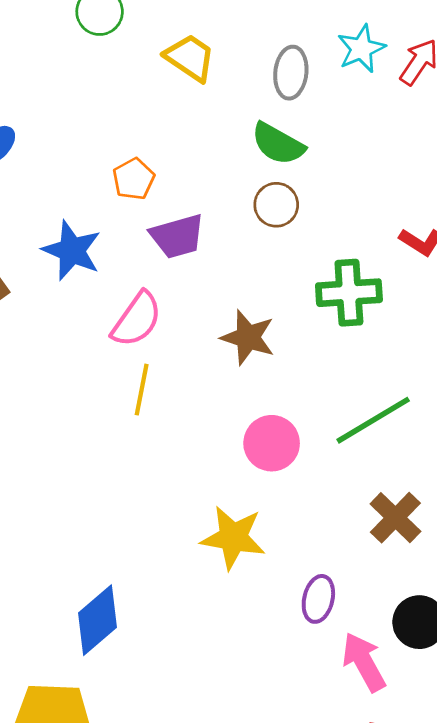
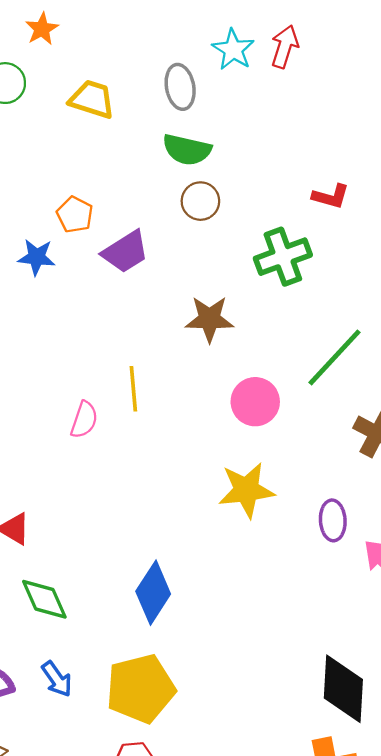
blue star: (72, 250) -> (37, 257), moved, size x0.7
pink semicircle: (137, 319) -> (84, 420), moved, size x0.7

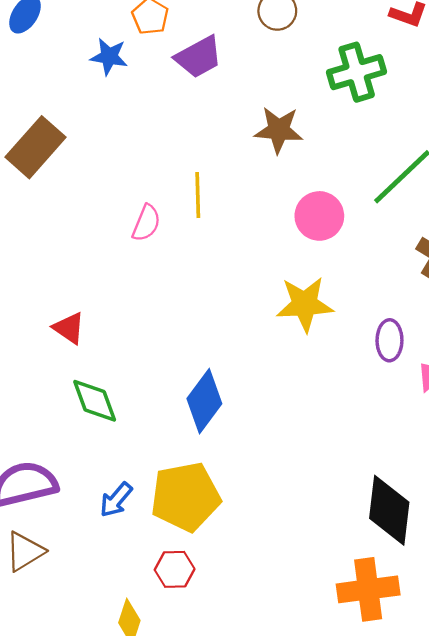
blue arrow: (57, 679) -> (116, 500), moved, turned 72

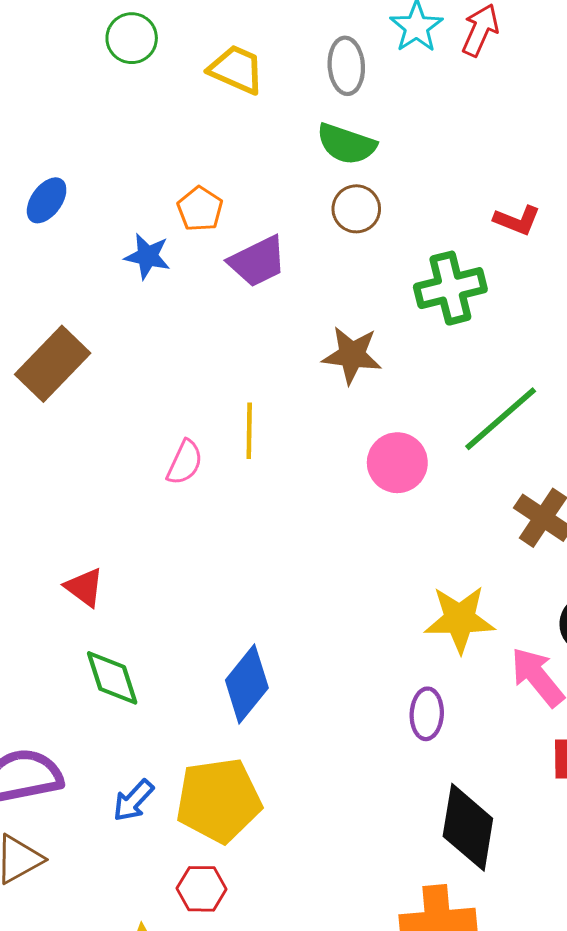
yellow star: (305, 304) -> (460, 619), moved
purple ellipse: (389, 340) -> (427, 714), moved

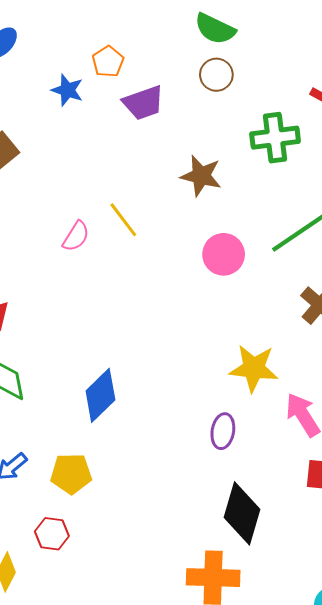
yellow line: (249, 431) -> (123, 220), turned -45
yellow pentagon: (219, 800) -> (71, 474), size x0.7

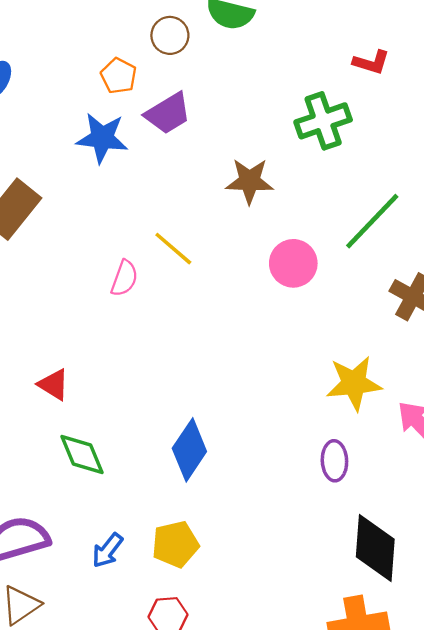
brown circle: (216, 75) -> (170, 35), moved
blue star: (67, 90) -> (102, 138), moved, size x1.4

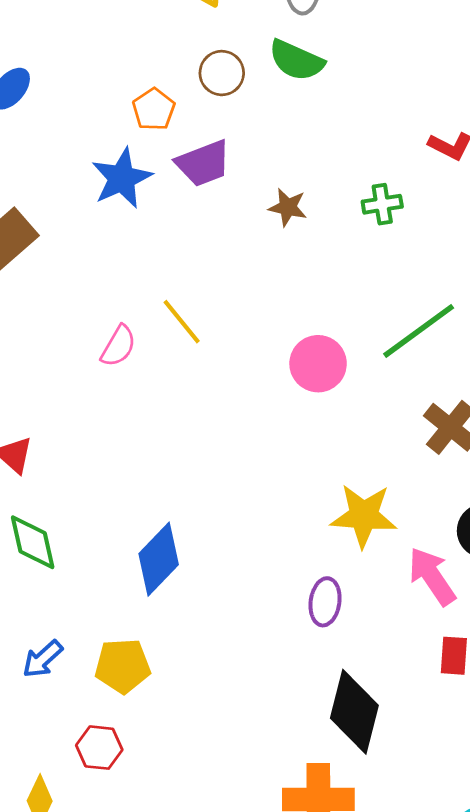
green cross: (323, 121) -> (382, 204), size x0.6
blue star: (102, 138) -> (122, 178), turned 30
brown star: (250, 181) -> (288, 207), moved, size x0.7

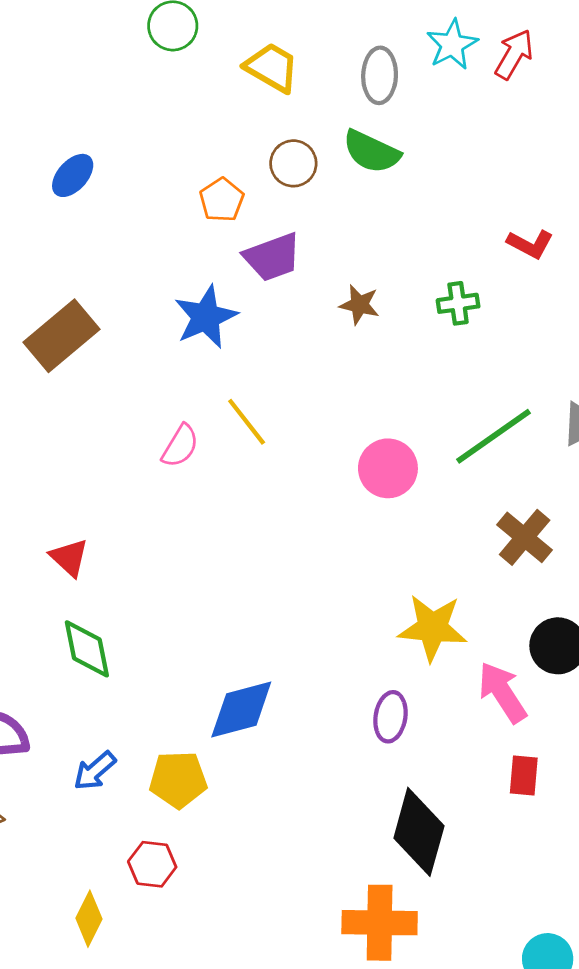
blue star: (122, 178) -> (206, 317), moved
blue diamond: (159, 559) -> (241, 709), moved, turned 30

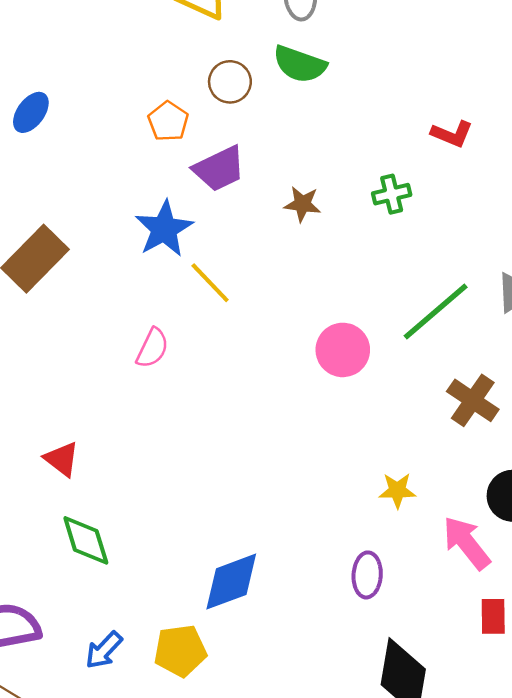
yellow line: (247, 422) -> (210, 283), moved
yellow star: (432, 628) -> (397, 490), size x0.6

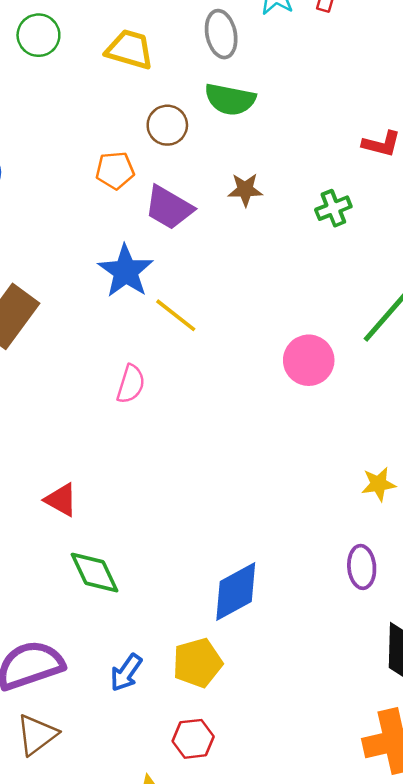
orange pentagon: (168, 121) -> (115, 170), turned -30
purple trapezoid: (219, 169) -> (169, 208), turned 64
brown star: (302, 204) -> (245, 190), moved

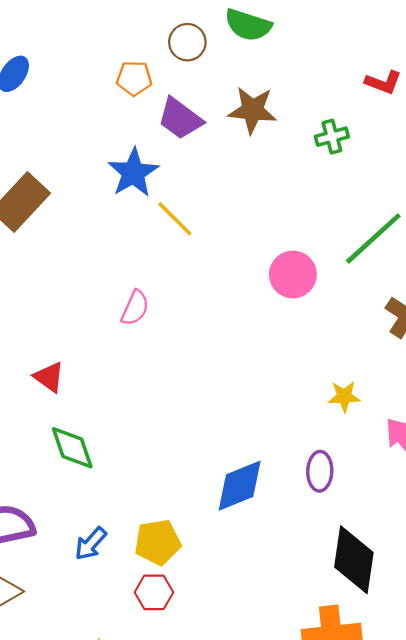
brown star: (245, 190) -> (252, 110), size x1.5
pink semicircle: (131, 384) -> (135, 308), moved
blue diamond: (236, 591) -> (240, 486), moved
red hexagon: (193, 739) -> (154, 592), moved

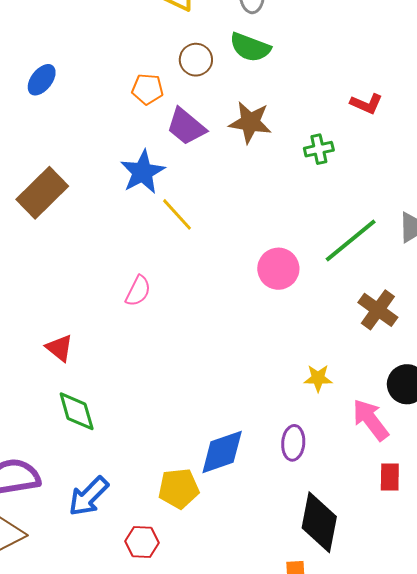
yellow pentagon: (158, 542) -> (179, 488), moved
blue arrow: (91, 544) -> (89, 496), size x1.4

